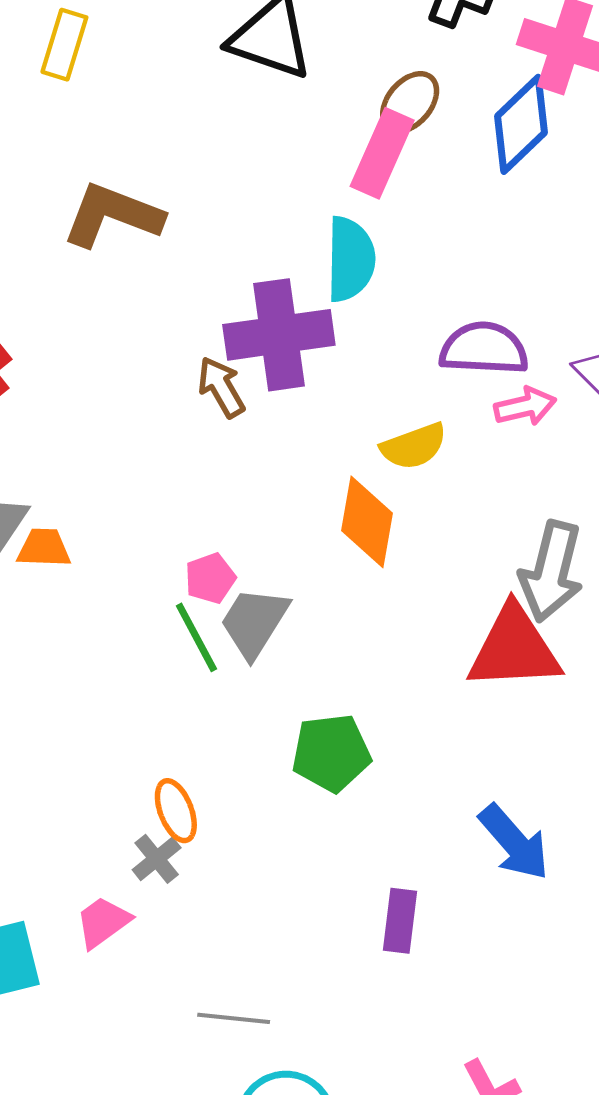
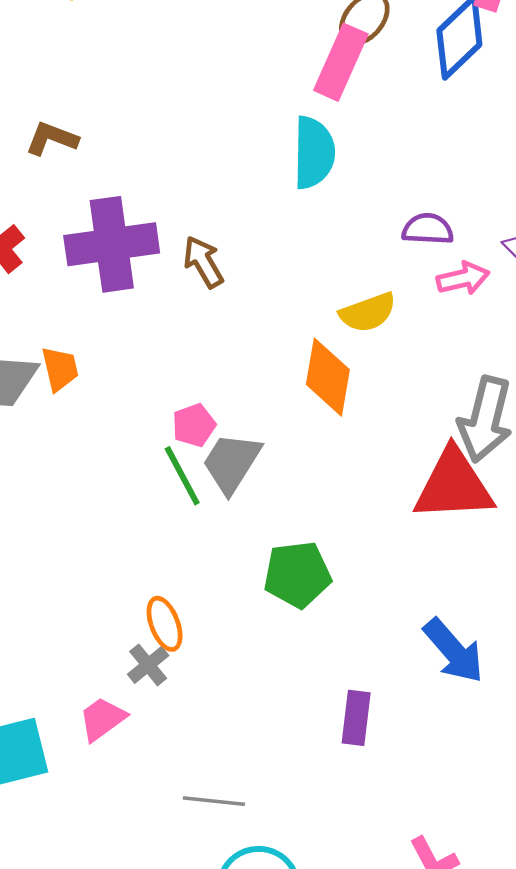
brown L-shape: (113, 215) -> (52, 139), moved, size x0.6
purple cross: (279, 335) -> (112, 244), moved
purple semicircle: (484, 349) -> (428, 229), size x0.7
orange trapezoid: (44, 548) -> (60, 369), moved, turned 75

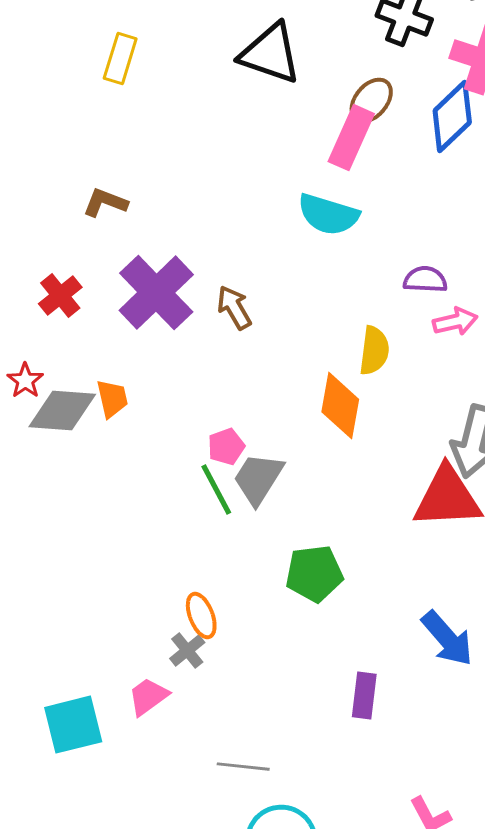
cyan semicircle: (314, 153) -> (328, 215), turned 106
purple cross: (112, 244) -> (156, 293), turned -36
yellow semicircle: (368, 312) -> (374, 351), turned -63

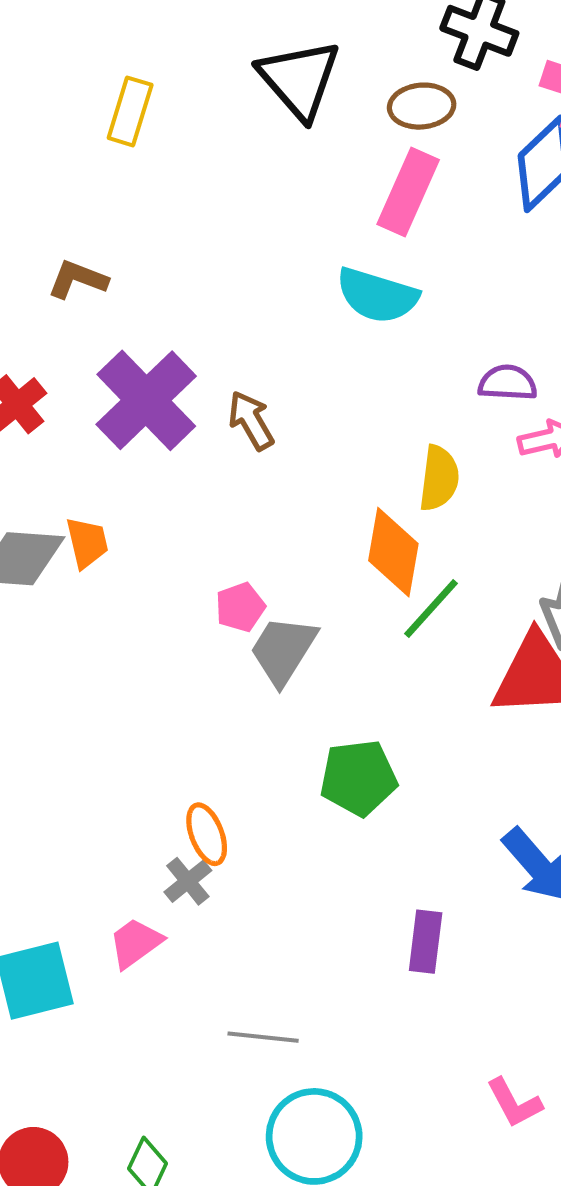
black triangle: (270, 54) -> (299, 79), turned 30
yellow rectangle: (120, 59) -> (130, 111), moved
brown ellipse: (371, 101) -> (422, 106), moved, turned 45
green line: (216, 490) -> (431, 608), moved, turned 70

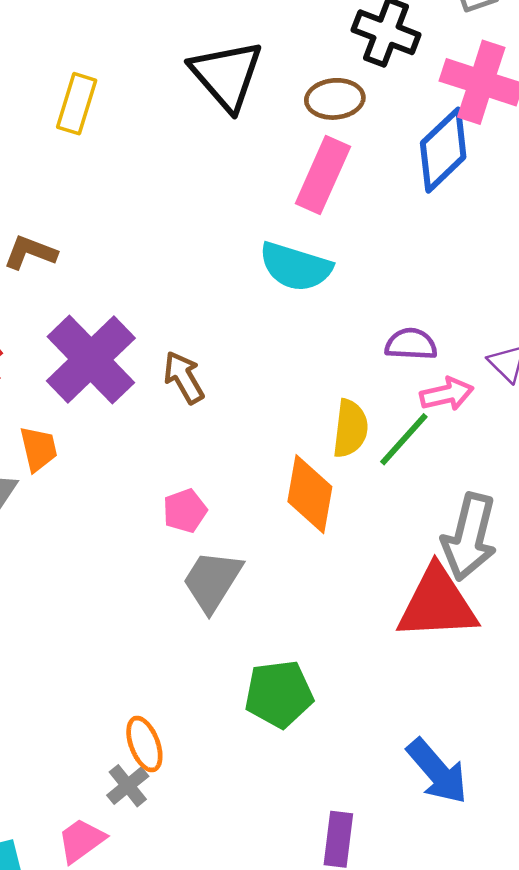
orange trapezoid: (87, 543) -> (38, 449), moved
pink pentagon: (240, 607) -> (185, 511), moved
green line: (431, 608) -> (404, 439), moved

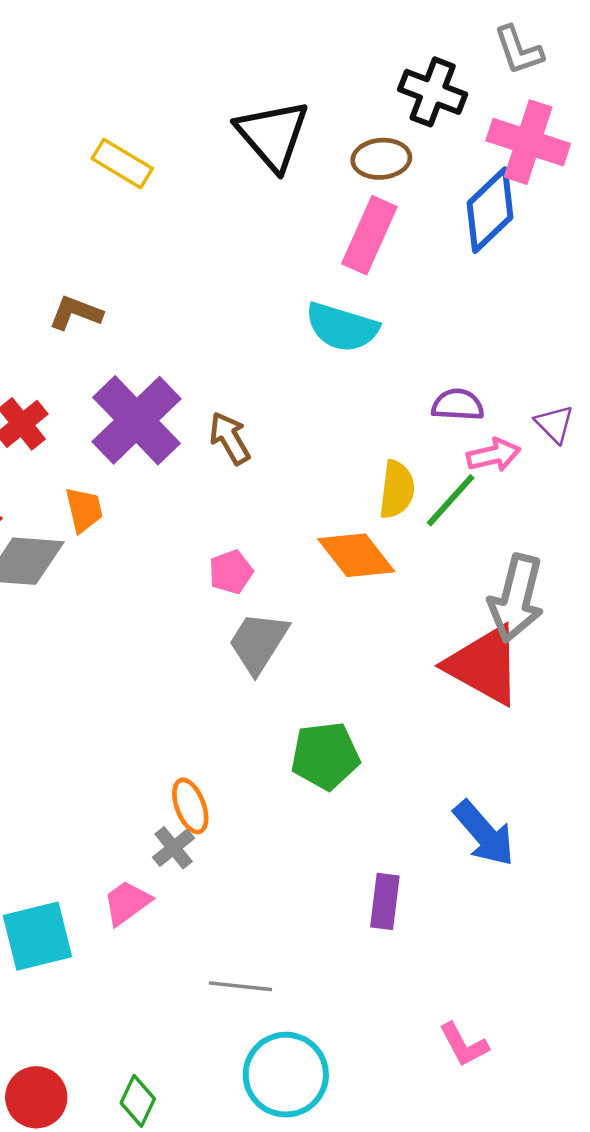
yellow rectangle: (77, 104) -> (122, 164), turned -76
orange diamond: (310, 494) -> (356, 555), turned -48
red triangle: (437, 604) -> (484, 665), turned 32

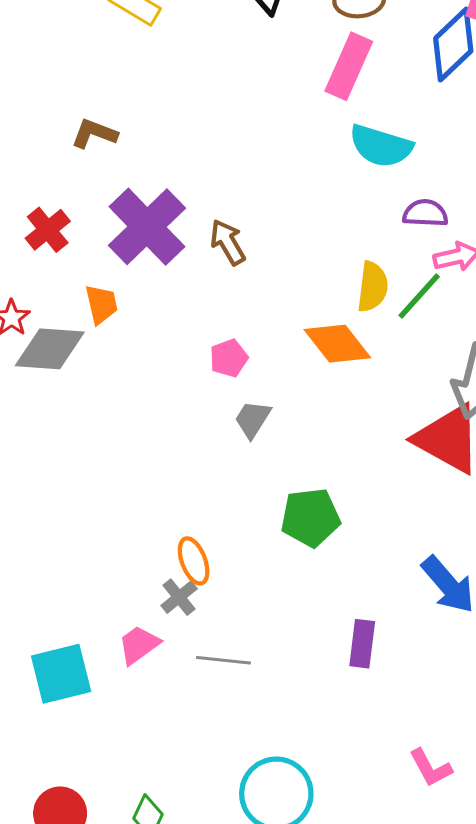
cyan semicircle: (342, 327) -> (381, 146), moved
gray trapezoid: (258, 642) -> (253, 419), size x0.7
gray line: (240, 986) -> (224, 660), moved

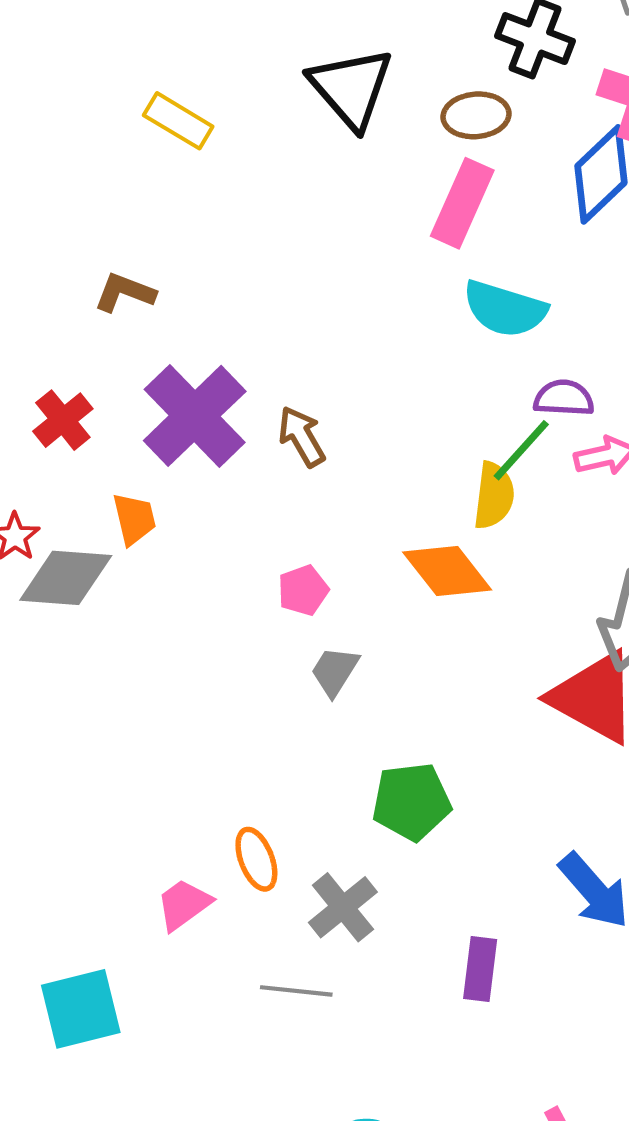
green line: (419, 296) -> (521, 450), moved
gray cross: (179, 597) -> (343, 907), moved, size x1.4
pink trapezoid: (139, 645) -> (184, 905), moved

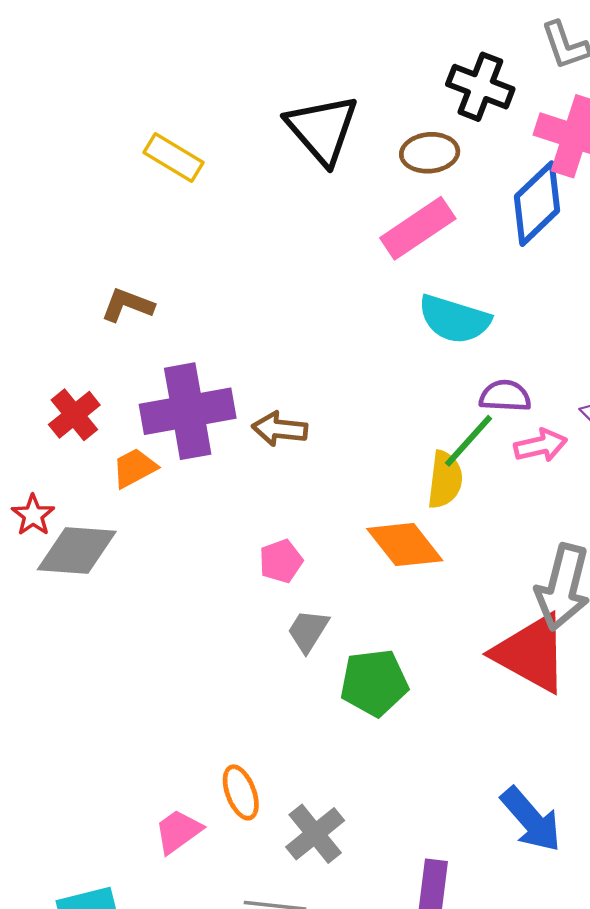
pink rectangle: (462, 203) -> (418, 228), turned 32
purple cross: (195, 416) -> (188, 411), turned 34
brown arrow: (302, 437) -> (280, 429), turned -54
orange trapezoid: (134, 519) -> (135, 468), moved, turned -105
green pentagon: (412, 802) -> (374, 683), moved

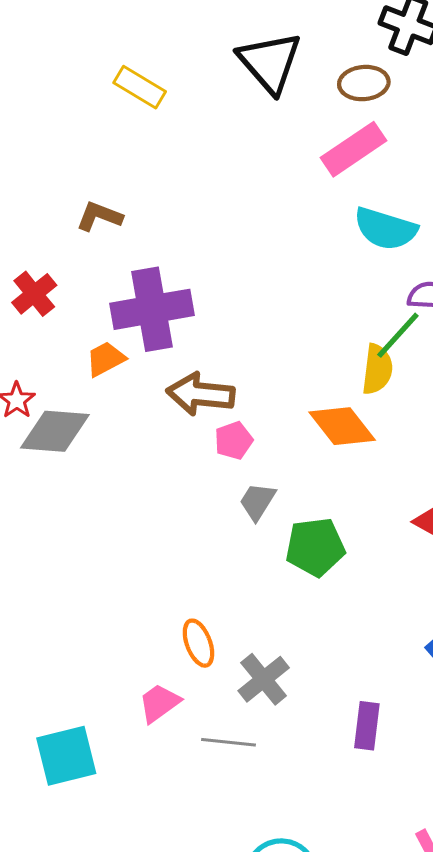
red cross: (74, 415) -> (34, 294), moved
brown arrow: (280, 429) -> (201, 394), moved, size x1.4
pink trapezoid: (178, 831) -> (159, 703), moved

